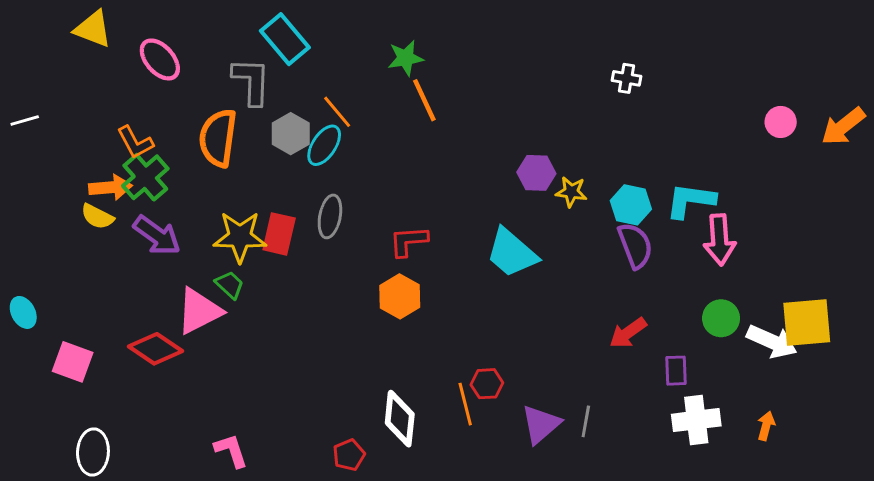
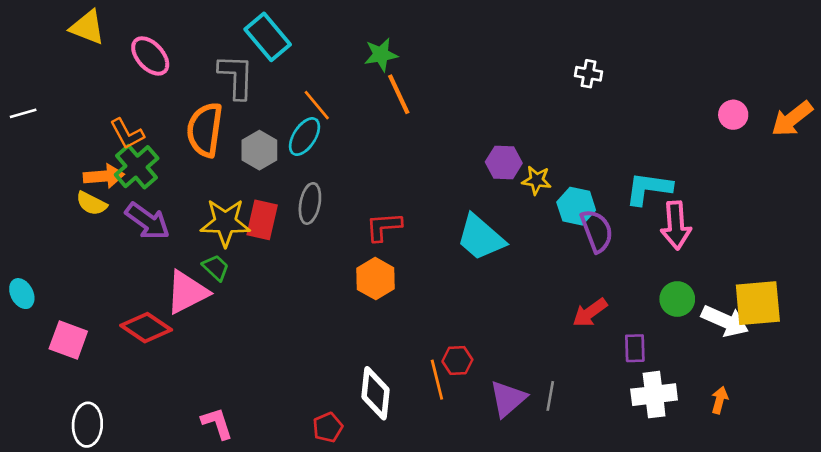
gray hexagon: (291, 134) -> (259, 150), moved
cyan hexagon: (631, 205) -> (576, 206), moved

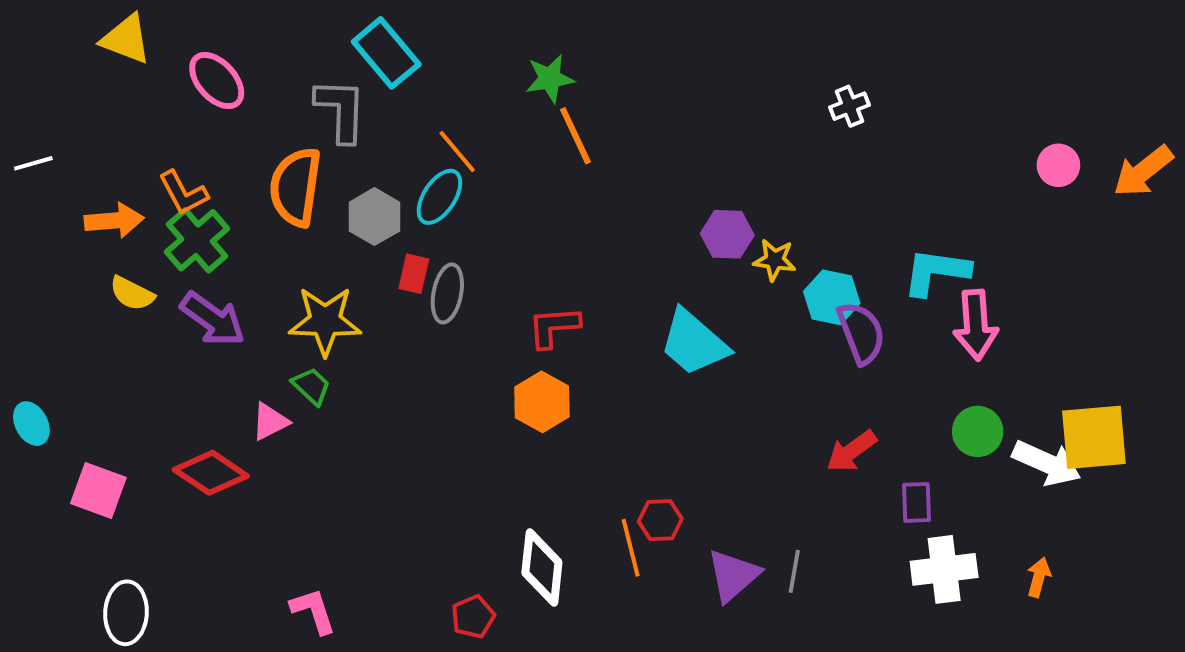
white cross: (588, 74) -> (849, 106), turned -32
orange arrow: (104, 176) -> (114, 220), moved
red rectangle: (262, 220) -> (414, 274), moved, size x0.7
pink triangle: (187, 292) -> (270, 422), size x0.6

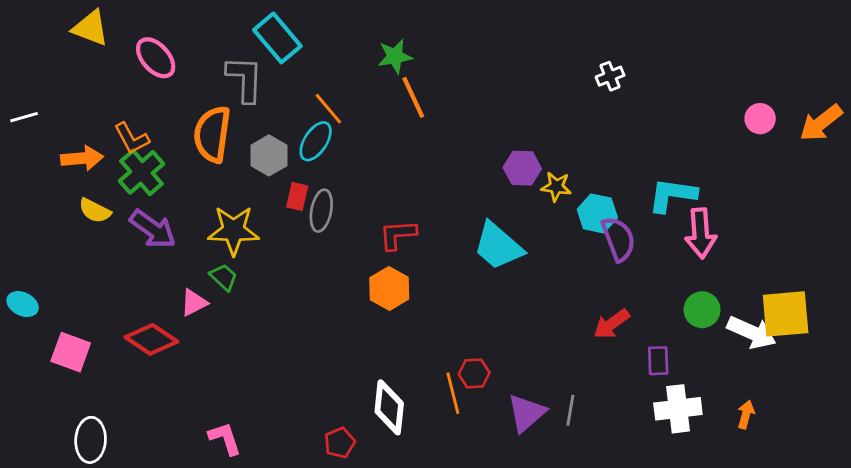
cyan ellipse: (31, 424) -> (23, 304), turned -36

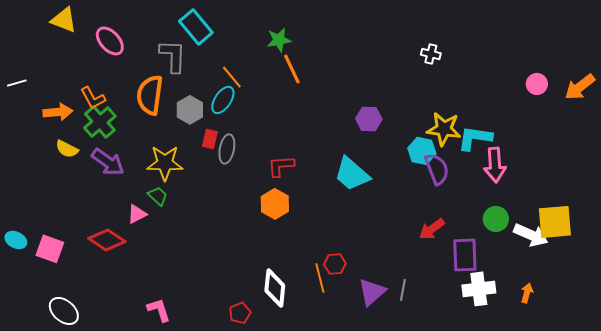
white cross: (610, 76) -> (431, 54), turned 36
yellow star: (556, 187) -> (444, 129), moved, size x1.6
cyan ellipse: (23, 304) -> (16, 240), moved
purple rectangle: (658, 361) -> (465, 255), size x1.6
white ellipse: (91, 440) -> (64, 311), turned -52

